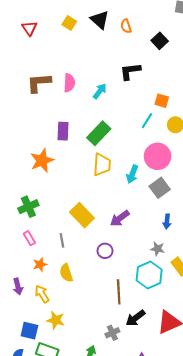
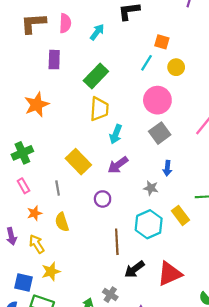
purple rectangle: (63, 131) -> (54, 60), moved
cyan arrow: (132, 174) -> (116, 134), moved
gray star: (158, 249) -> (151, 188), moved
yellow star: (56, 320) -> (51, 271), turned -30
gray cross: (112, 333) -> (110, 295), moved, turned -32

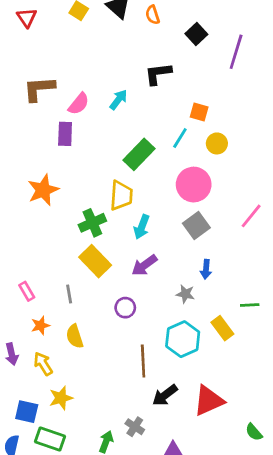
pink semicircle: (65, 23) -> (79, 104), moved, turned 36
green rectangle: (96, 76) -> (139, 154), moved
green cross: (22, 153) -> (92, 223), moved

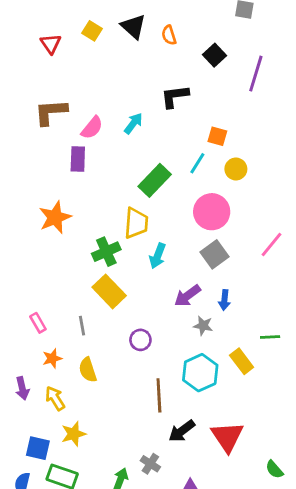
red triangle: (27, 18) -> (51, 44), moved
purple arrow: (144, 265) -> (187, 296), moved
red triangle: (209, 401) -> (227, 437), turned -40

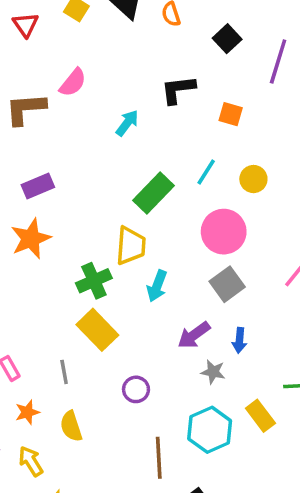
pink semicircle: (92, 128) -> (73, 83), moved
orange square: (217, 136) -> (231, 114), moved
purple rectangle: (78, 159) -> (38, 186), moved, turned 65

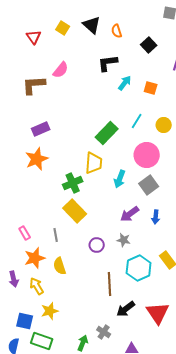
black L-shape: (178, 90) -> (108, 63), moved
cyan arrow: (127, 123) -> (125, 83), moved
cyan arrow: (157, 286) -> (120, 179), moved
gray star: (213, 372) -> (124, 240), moved
orange star: (27, 412) -> (35, 258), size x1.5

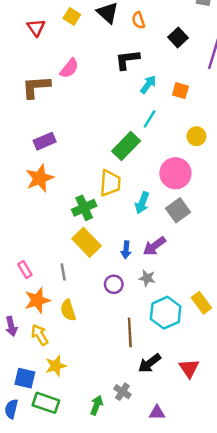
cyan line: (137, 121) -> (150, 119), moved
blue arrow: (156, 217) -> (126, 250), moved
red triangle: (158, 313) -> (189, 368), size x0.7

